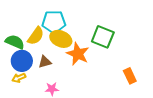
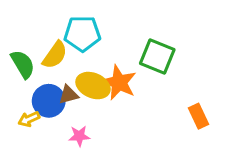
yellow ellipse: (61, 39) -> (93, 86), moved
green semicircle: (15, 42) -> (23, 64), turned 36
blue circle: (22, 61) -> (49, 101), moved

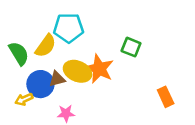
green square: (157, 56) -> (131, 47), size x0.7

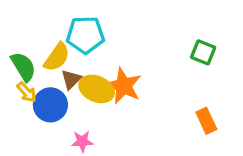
green square: (131, 47) -> (203, 52), moved
brown triangle: (57, 79) -> (71, 79), moved, turned -30
yellow arrow: (24, 99) -> (27, 92), moved, turned -108

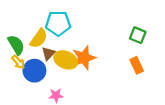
orange star: (124, 86) -> (84, 58), turned 30
orange rectangle: (206, 121) -> (137, 65), moved

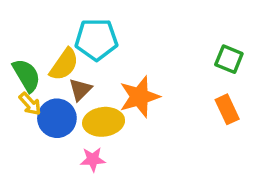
yellow ellipse: (66, 60) -> (104, 122), moved, turned -30

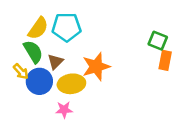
yellow semicircle: (64, 64) -> (38, 28), moved
green semicircle: (26, 75) -> (33, 52), moved
orange rectangle: (227, 109) -> (165, 60), moved, turned 36

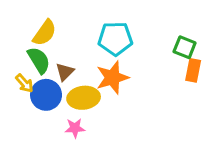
cyan pentagon: (67, 27) -> (115, 39), moved

